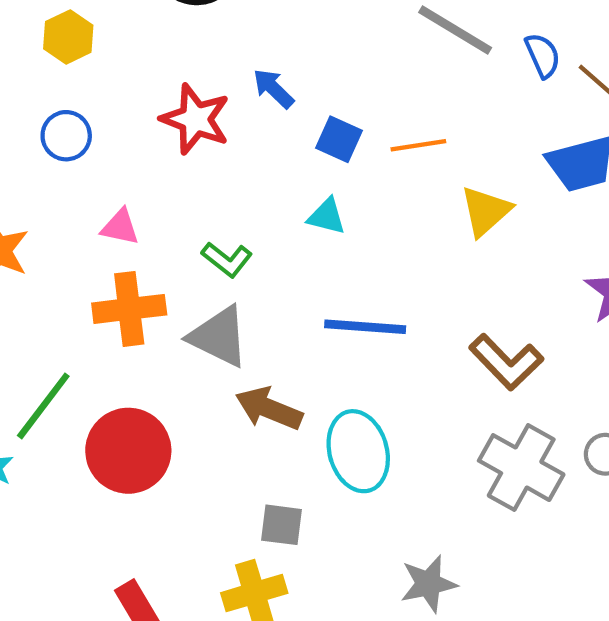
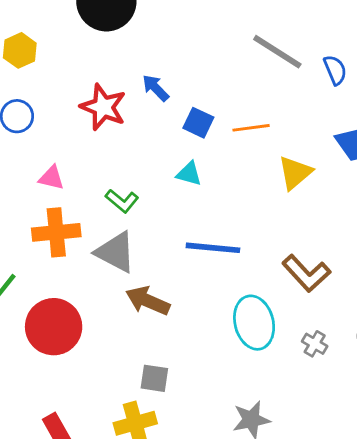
cyan ellipse: (358, 451) -> (254, 323), moved
gray cross: (521, 468) -> (315, 344), size x0.5

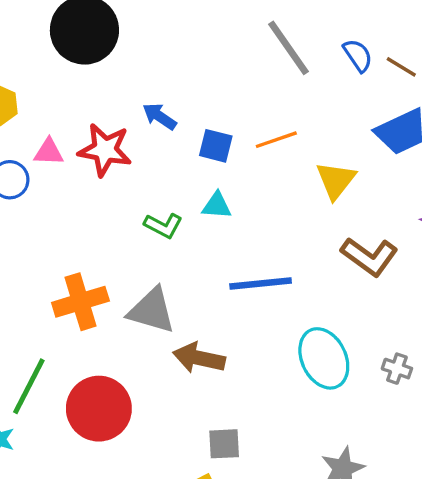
gray line: (277, 52) -> (289, 48), turned 34
pink triangle: (51, 178) -> (49, 152), moved
green L-shape: (122, 201) -> (163, 226), moved
brown L-shape: (306, 273) -> (369, 256), moved

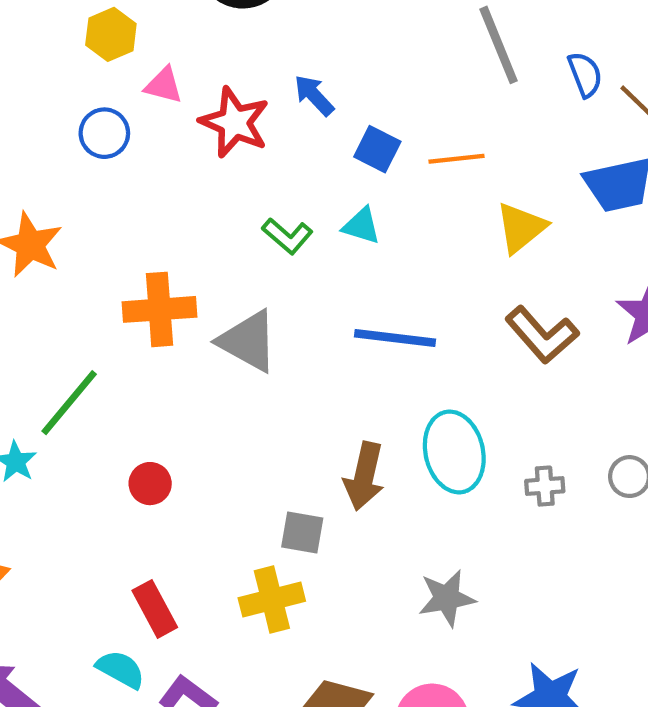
pink triangle: (49, 152) -> (164, 85), moved
brown arrow: (199, 358) -> (364, 476), moved, turned -102
gray cross: (397, 369) -> (545, 486), turned -36
red circle: (99, 409) -> (150, 484), moved, size x0.5

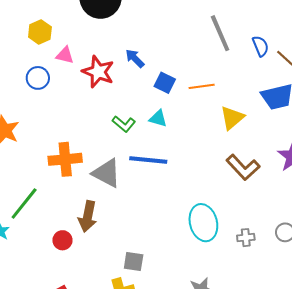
blue line: (395, 338) -> (148, 160), moved
brown arrow: (364, 476) -> (88, 216), moved

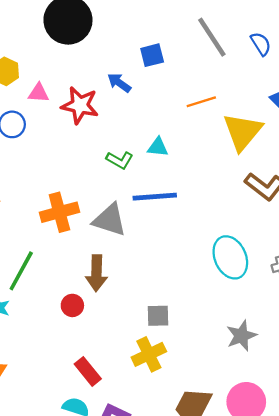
blue square: (165, 83) -> (152, 55), moved, turned -30
yellow triangle: (232, 118) -> (243, 132), size x1.4

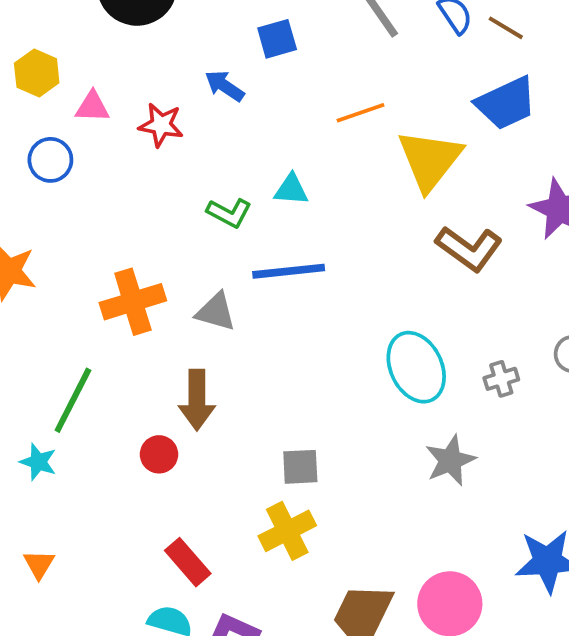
red star: (80, 105) -> (161, 125), size x0.7
gray triangle: (110, 220) -> (216, 312), size x0.7
gray star: (241, 336) -> (450, 460), moved

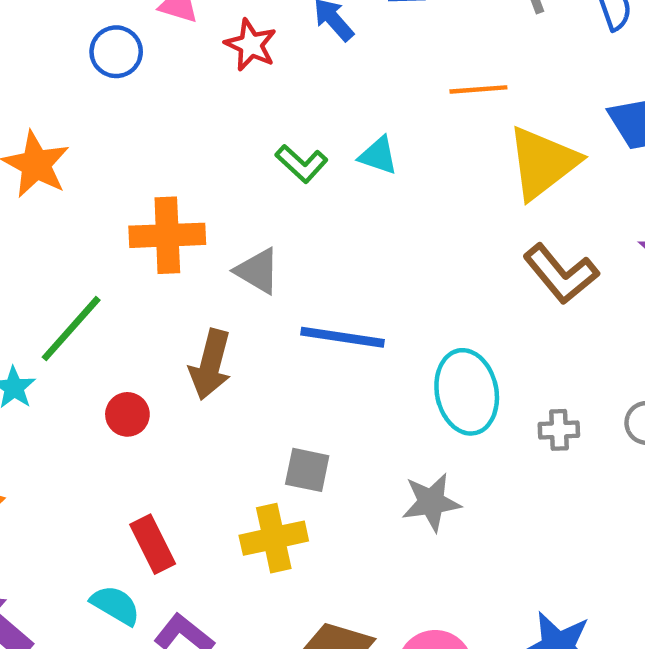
blue line: (289, 271) -> (343, 337), moved
red circle: (159, 454) -> (127, 414), moved
gray star: (450, 460) -> (431, 502), moved

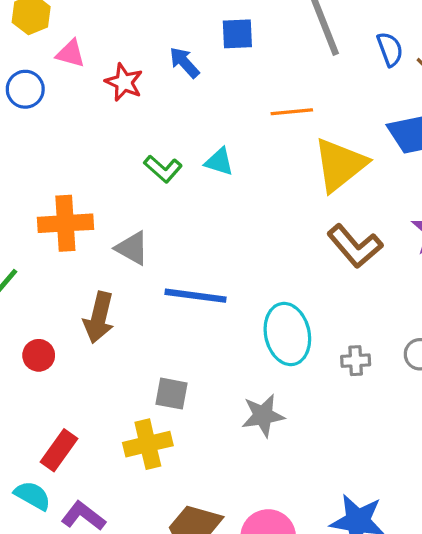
red rectangle: (153, 544) -> (59, 450), turned 63

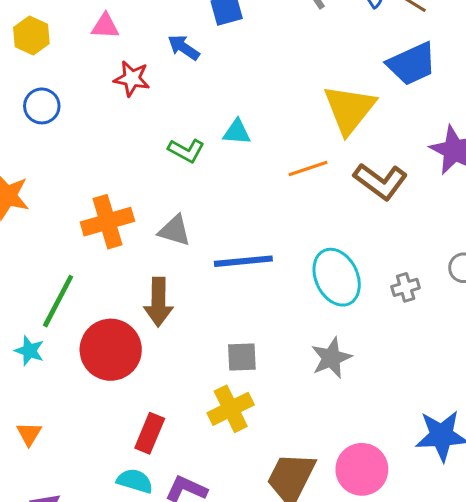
pink triangle: (71, 54) -> (105, 26), moved
orange line: (292, 112) -> (308, 169), moved
red circle: (39, 355) -> (111, 350), size x2.0

